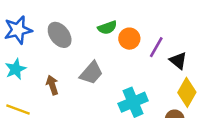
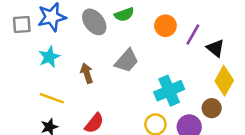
green semicircle: (107, 28) -> (124, 14), moved

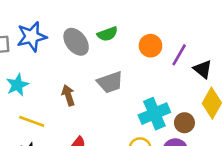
cyan star: (49, 57) -> (17, 85), moved
gray trapezoid: (127, 61) -> (110, 82), turned 30
brown circle: (212, 108) -> (184, 123), moved

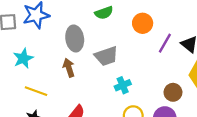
gray ellipse: (76, 42) -> (75, 38), moved, turned 30
purple line: (179, 55) -> (165, 43), moved
cyan cross: (154, 114) -> (123, 85), moved, size x0.6

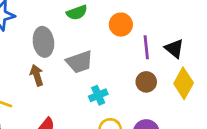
purple line: (165, 43) -> (146, 47), turned -36
brown circle: (173, 92) -> (146, 82), moved

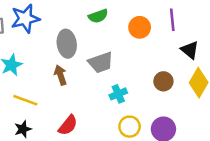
purple line: (146, 47) -> (172, 20), moved

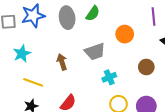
green semicircle: (98, 16) -> (93, 14), turned -35
orange circle: (140, 27) -> (125, 34), moved
gray ellipse: (67, 44) -> (67, 18), moved

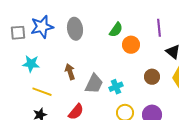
green semicircle: (93, 14) -> (116, 30), moved
gray trapezoid: (95, 52) -> (94, 84), moved, turned -45
cyan star: (22, 54) -> (31, 64), turned 30

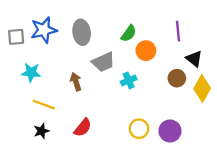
brown circle: (152, 77) -> (177, 78), moved
gray trapezoid: (94, 84) -> (103, 62), moved, turned 40
cyan cross: (116, 87) -> (129, 80), moved

